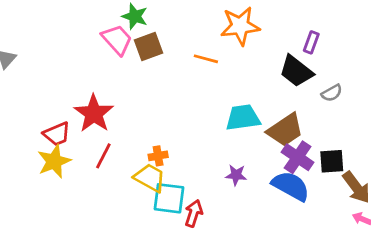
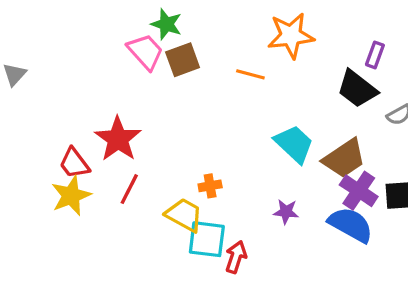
cyan trapezoid: (243, 118) -> (294, 144), turned 51
red trapezoid: (57, 134) -> (74, 163), turned 76
orange cross: (158, 156) -> (210, 186), moved

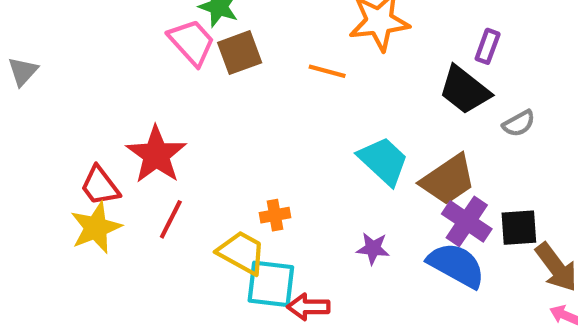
red arrow: (236, 257) -> (308, 307), turned -108

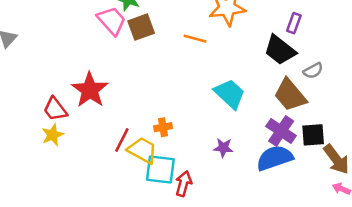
brown trapezoid: (448, 180) -> (290, 95), moved, turned 84
red line: (171, 219) -> (122, 140), moved
yellow star: (96, 228) -> (53, 135), size x0.7
blue semicircle: (456, 265) -> (275, 158), turned -48
red arrow: (308, 307) -> (183, 184), turned 105

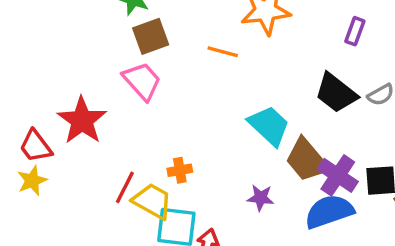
pink trapezoid: (112, 21) -> (142, 81), moved
black trapezoid: (280, 50) -> (336, 93), moved
brown trapezoid: (290, 95) -> (307, 160), moved

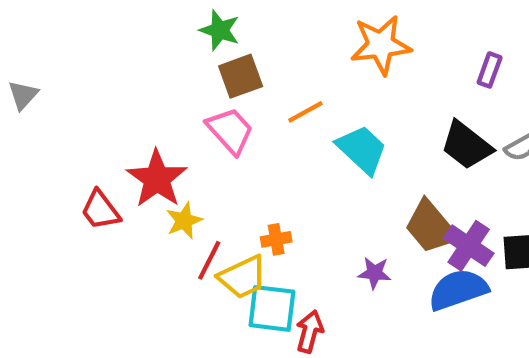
orange line: (223, 52) -> (305, 112), moved, turned -44
cyan trapezoid: (269, 126) -> (362, 149), moved
yellow star: (32, 181) -> (184, 221), moved
yellow trapezoid: (152, 201) -> (243, 277), turned 126

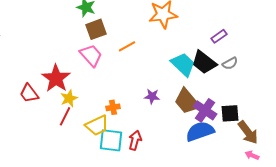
purple rectangle: (490, 70) -> (219, 36), moved, turned 35
cyan trapezoid: (362, 149) -> (183, 64), moved
red line: (209, 260) -> (65, 116), moved
purple star: (374, 273) -> (152, 96), moved
red arrow: (310, 331) -> (135, 140), moved

